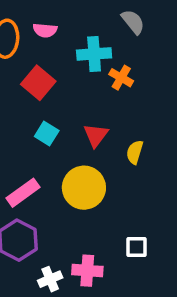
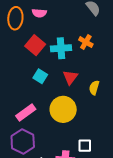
cyan cross: (94, 54) -> (61, 48), moved
white square: (136, 247) -> (85, 146), moved

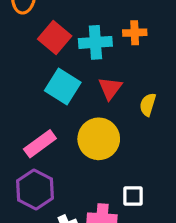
orange cross: (86, 42) -> (135, 33), turned -32
cyan square: (40, 76) -> (63, 87), size x1.5

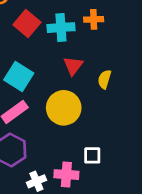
cyan square: (63, 87) -> (19, 77), moved

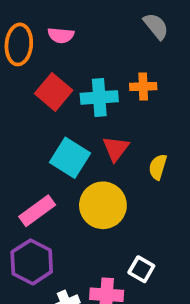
cyan square: (19, 77) -> (70, 158), moved
white square: (92, 155) -> (141, 269), turned 30

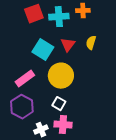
red square: (54, 92) -> (34, 14), turned 30
yellow semicircle: (158, 167) -> (91, 43), moved
white square: (141, 269) -> (59, 104), moved

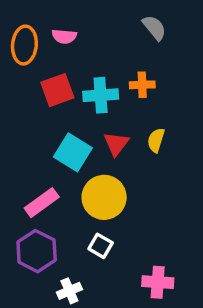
pink cross: (63, 125) -> (158, 282), moved

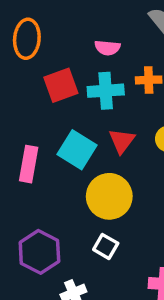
pink semicircle: (64, 36) -> (107, 48), moved
pink rectangle: (42, 203) -> (29, 164), moved, turned -44

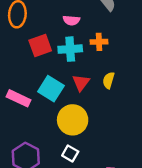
pink rectangle: (29, 164) -> (19, 98), turned -75

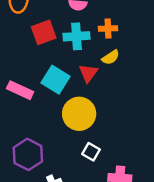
yellow semicircle: (109, 80) -> (111, 57), moved, turned -140
white square: (70, 153) -> (91, 152), moved

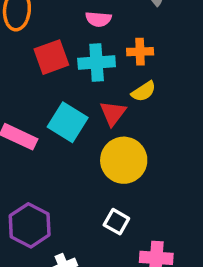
yellow circle: (79, 114) -> (124, 160), moved

